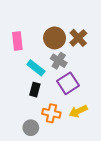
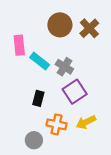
brown circle: (55, 38) -> (60, 25), moved
brown cross: (78, 38) -> (89, 28), moved
cyan rectangle: (36, 68) -> (40, 61), moved

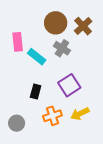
gray cross: (64, 67) -> (62, 48), moved
orange cross: (57, 124) -> (52, 116), turned -30
gray circle: (34, 140) -> (17, 123), moved

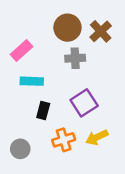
pink rectangle: (18, 42) -> (22, 51), turned 54
gray cross: (62, 48) -> (75, 58), turned -35
cyan rectangle: (37, 57) -> (32, 81), moved, turned -36

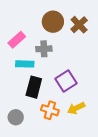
gray cross: (75, 58) -> (44, 49), moved
black rectangle: (43, 111) -> (34, 87), size x1.5
orange cross: (64, 140) -> (50, 110), turned 36

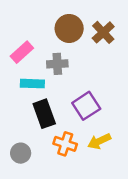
black rectangle: (34, 87) -> (44, 114), turned -35

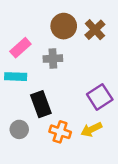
cyan rectangle: (32, 84) -> (16, 77), moved
purple square: (86, 106) -> (100, 97), moved
gray circle: (21, 153) -> (19, 129), moved

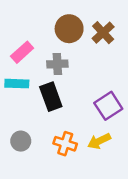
black rectangle: (41, 104) -> (51, 97), moved

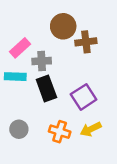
brown cross: (103, 33) -> (86, 42), moved, turned 36
gray cross: (57, 64) -> (42, 61), moved
purple square: (108, 106) -> (84, 97), moved

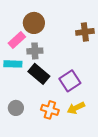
brown circle: (63, 26) -> (34, 23), moved
brown cross: (86, 42) -> (85, 32), moved
black rectangle: (46, 89) -> (39, 74), turned -30

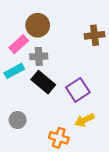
cyan rectangle: (13, 64) -> (14, 71), turned -30
orange cross: (50, 110) -> (59, 138), moved

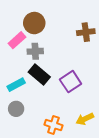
cyan rectangle: (14, 71) -> (16, 85), moved
yellow arrow: (84, 120) -> (85, 119), moved

